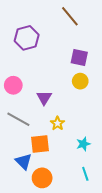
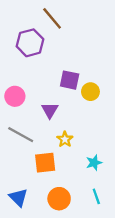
brown line: (70, 16) -> (52, 18), moved
purple square: (79, 57) -> (70, 80), moved
blue triangle: (24, 161) -> (18, 198), moved
orange circle: (42, 178) -> (59, 199), moved

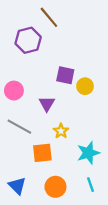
cyan star: (94, 163) -> (88, 153), size x1.5

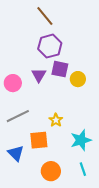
purple hexagon: (28, 40) -> (50, 46), moved
purple triangle: (47, 104) -> (39, 75), moved
gray line: (19, 127) -> (18, 116), turned -55
blue triangle: (17, 186) -> (16, 153), moved

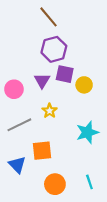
yellow star: (56, 120) -> (50, 111), moved
cyan star: (81, 140) -> (87, 132), moved

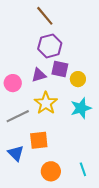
purple triangle: (42, 81) -> (39, 75), turned 42
yellow star: (50, 111) -> (46, 103), size x1.6
cyan star: (87, 132) -> (81, 108), moved

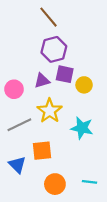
cyan star: (81, 108) -> (82, 128), moved, turned 30
cyan line: (83, 169) -> (89, 182), turned -64

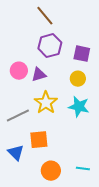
purple square: (65, 74) -> (82, 54), moved
pink circle: (14, 89) -> (19, 71), moved
cyan star: (82, 128) -> (79, 107), moved

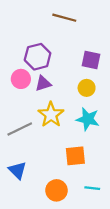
brown line: (45, 16) -> (64, 18), moved, turned -35
purple hexagon: (50, 46) -> (38, 57), moved
orange square: (39, 140) -> (75, 156), moved

